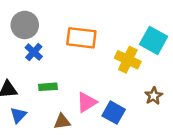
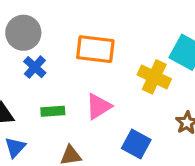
pink triangle: (87, 102) -> (99, 106), moved

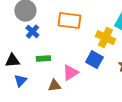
pink triangle: (99, 106) -> (70, 73), moved
blue square: (136, 144) -> (94, 60), moved

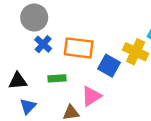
orange rectangle: (69, 21) -> (79, 48), moved
blue square: (94, 60) -> (109, 66), moved

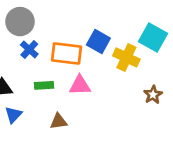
blue square: (109, 66) -> (98, 42), moved
pink triangle: (91, 96) -> (80, 85), moved, turned 30

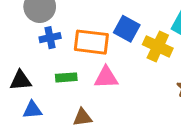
blue cross: (29, 49) -> (50, 38), turned 36
blue triangle: (13, 115) -> (32, 110), turned 42

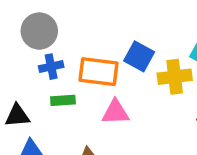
yellow cross: (158, 46) -> (175, 77), turned -32
green rectangle: (66, 77) -> (63, 100), moved

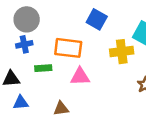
blue square: (139, 56) -> (97, 19), moved
blue cross: (51, 67) -> (24, 44), moved

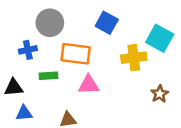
gray circle: (27, 19) -> (50, 23), moved

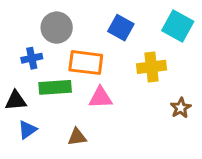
cyan square: (160, 38) -> (178, 26), moved
green rectangle: (49, 76) -> (55, 87), size x1.5
blue triangle: (24, 113) -> (27, 130), turned -30

